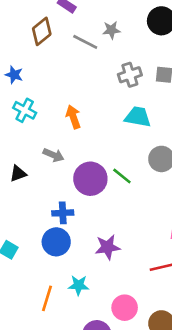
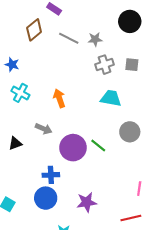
gray star: (111, 30) -> (95, 39), moved

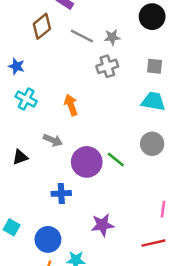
gray cross: (105, 65) -> (107, 66), moved
cyan trapezoid: (111, 98) -> (153, 101), moved
blue circle: (46, 198) -> (48, 239), moved

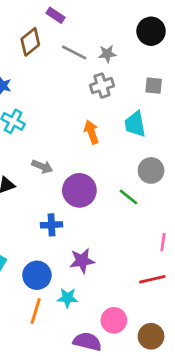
cyan trapezoid: (153, 101) -> (135, 124), moved, turned -110
orange arrow: (71, 105) -> (91, 132), moved
green line: (116, 160) -> (128, 197), moved
purple star: (102, 225) -> (82, 261), moved

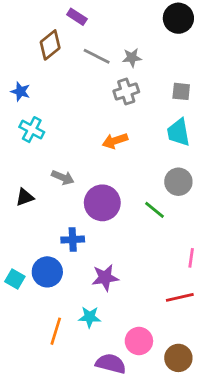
black circle: (151, 31) -> (178, 18), moved
cyan trapezoid: (135, 124) -> (178, 132), moved
orange arrow: (91, 132) -> (115, 141), turned -90
blue circle: (37, 275) -> (47, 272), moved

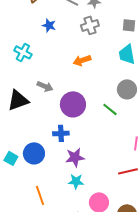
blue star: (20, 91) -> (49, 25), moved
black triangle: (25, 197) -> (18, 100), size x1.6
blue cross: (73, 240) -> (61, 133), moved
cyan star: (90, 317) -> (76, 181), moved
orange line: (56, 331) -> (40, 195), turned -36

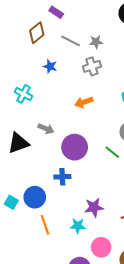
purple star: (75, 157) -> (94, 207), moved
orange line: (40, 195) -> (45, 225), moved

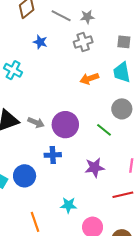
orange arrow: (84, 102) -> (89, 79), moved
gray arrow: (46, 129) -> (36, 123), moved
purple star: (94, 207) -> (95, 168), moved
orange line: (45, 225) -> (35, 222), moved

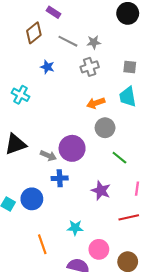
gray circle: (122, 109) -> (105, 128), moved
gray arrow: (36, 123) -> (48, 156), moved
green line: (104, 130) -> (119, 158), moved
purple star: (95, 168) -> (101, 191), turned 30

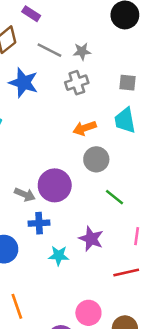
blue star: (47, 67) -> (23, 83), size x1.6
cyan star: (75, 228) -> (59, 256), moved

